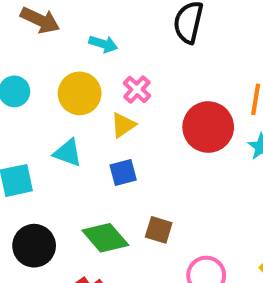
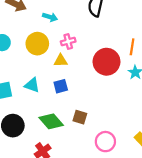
pink cross: (137, 89) -> (68, 41), turned 32
yellow triangle: (123, 125) -> (61, 61), turned 32
cyan triangle: (68, 153) -> (32, 85), moved

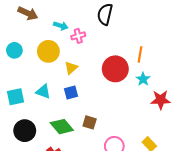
pink cross: (68, 41) -> (78, 36), moved
yellow triangle: (61, 61) -> (71, 68), turned -40

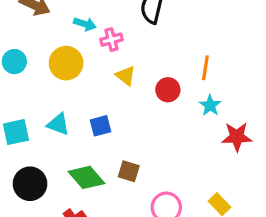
yellow triangle: (71, 68) -> (126, 76), moved, turned -40
red circle: (115, 69) -> (168, 90), size x0.6

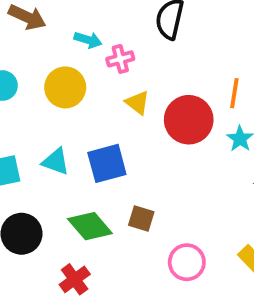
red circle: (168, 90) -> (189, 120), size x1.6
blue square: (101, 126) -> (107, 163), size x1.5

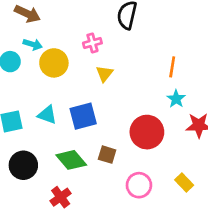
cyan arrow: (88, 40) -> (33, 44), moved
yellow triangle: (137, 103) -> (104, 74), turned 30
red circle: (189, 120) -> (147, 132), moved

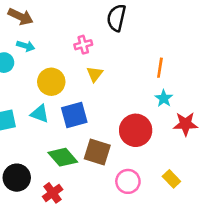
yellow circle: (54, 63) -> (51, 82), moved
brown square: (107, 155) -> (97, 152), size x1.5
black circle: (23, 165) -> (17, 178), moved

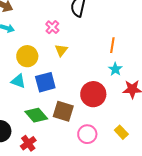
pink cross: (83, 45) -> (52, 27), turned -32

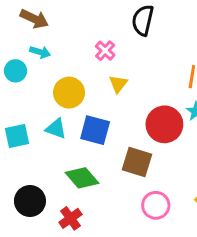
blue square: (45, 82) -> (95, 130), turned 30
red circle: (93, 94) -> (164, 124), moved
brown square: (63, 111) -> (137, 162), moved

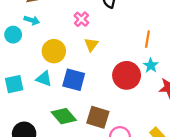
brown square: (137, 162) -> (98, 117), moved

